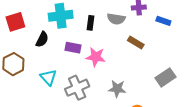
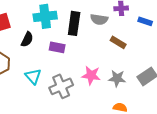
black rectangle: (90, 23) -> (74, 23), size x1.6
pink star: (96, 57) -> (91, 75), moved
gray star: (117, 89) -> (117, 78), moved

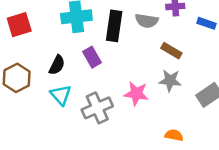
black semicircle: (27, 39) -> (57, 65), moved
purple rectangle: (57, 47) -> (92, 57), turned 49
gray star: (117, 78) -> (170, 81), moved

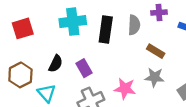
gray semicircle: (147, 21) -> (134, 25), turned -96
purple rectangle: (92, 57) -> (84, 68), moved
cyan triangle: (61, 95) -> (47, 93), moved

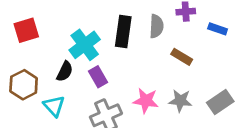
cyan cross: (73, 22) -> (85, 45), moved, turned -30
gray star: (154, 77) -> (180, 101), moved

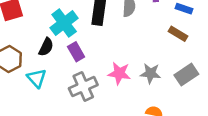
brown rectangle: (182, 57) -> (178, 34), moved

